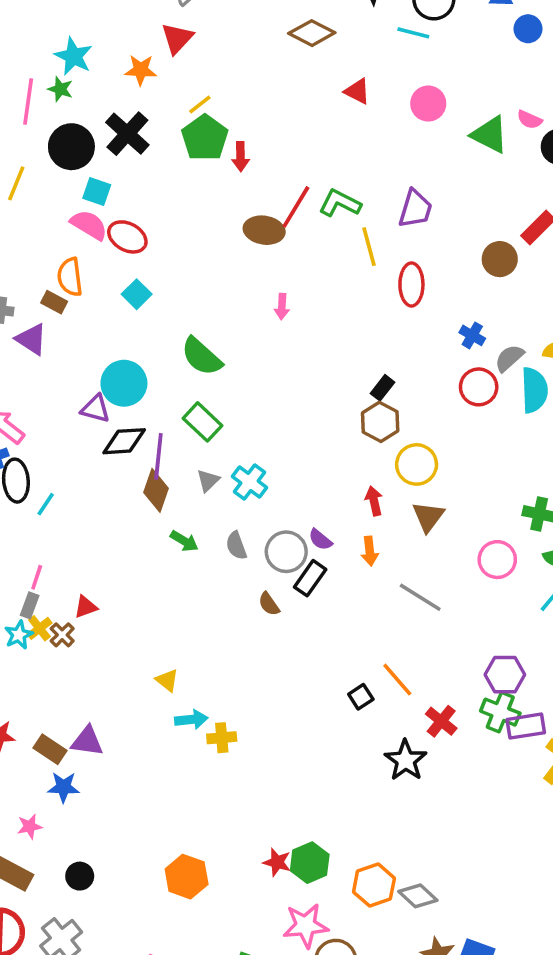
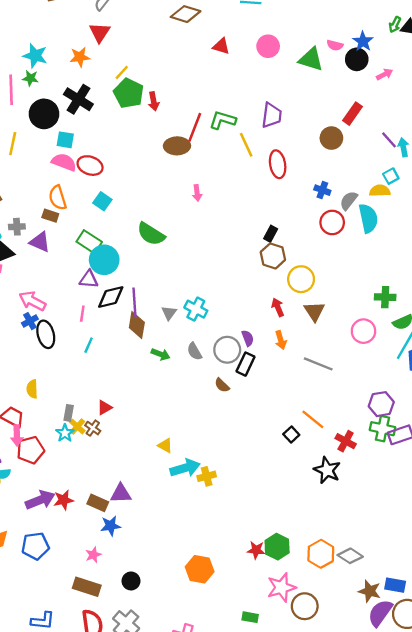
green rectangle: (203, 422) -> (89, 242), moved
cyan line: (46, 504) -> (89, 345), moved
purple semicircle: (320, 540) -> (248, 338), turned -140
pink line: (37, 577) -> (82, 314), moved
cyan arrow: (191, 719) -> (185, 468), size x1.4

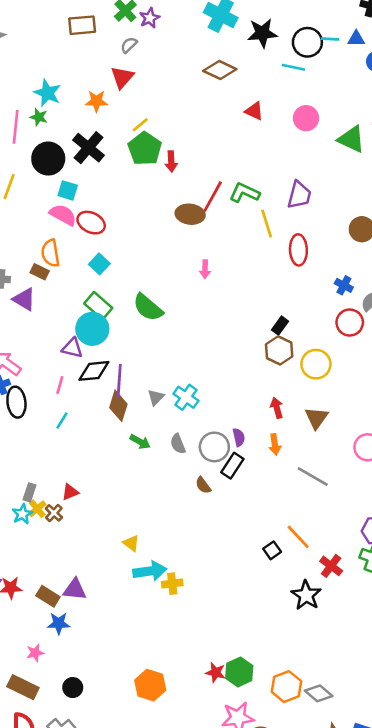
green rectangle: (89, 242) -> (98, 306), moved
yellow circle: (301, 279) -> (316, 364), moved

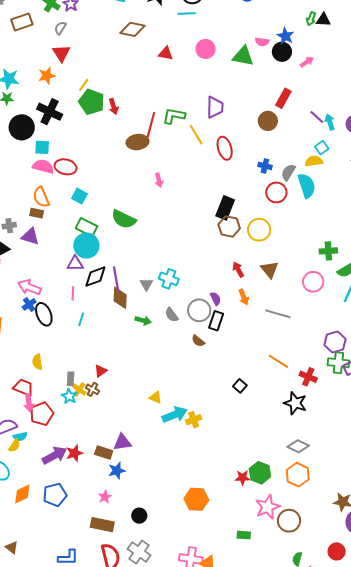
black rectangle: (280, 326) -> (225, 208), size x1.6
black square: (272, 550) -> (240, 386), moved
gray diamond: (319, 693) -> (298, 446), moved

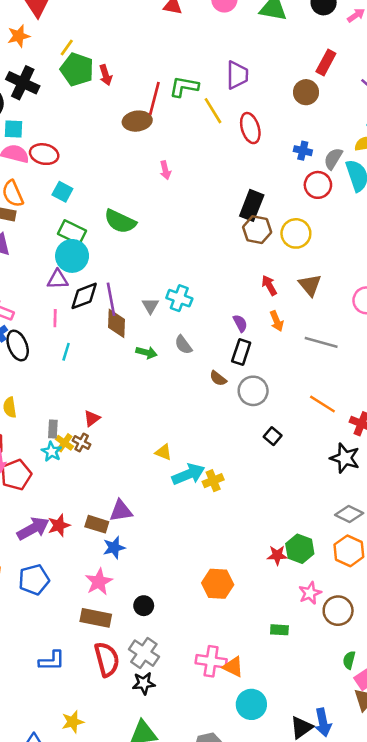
gray circle: (199, 310) -> (253, 391), moved
pink star: (105, 497) -> (99, 582), size x1.5
pink star: (268, 507) -> (310, 593), size x0.7

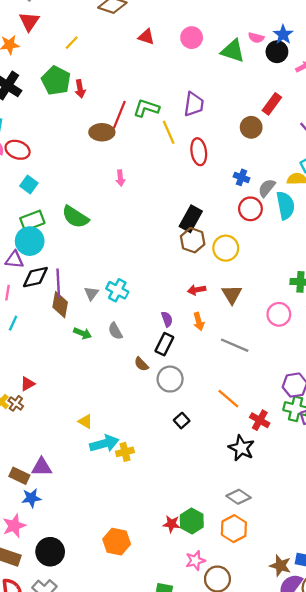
yellow line: (67, 48) -> (72, 43), moved
green rectangle: (72, 232) -> (32, 221), turned -55
red arrow: (269, 285) -> (197, 290), turned -78
black circle: (144, 606) -> (50, 552), size x1.6

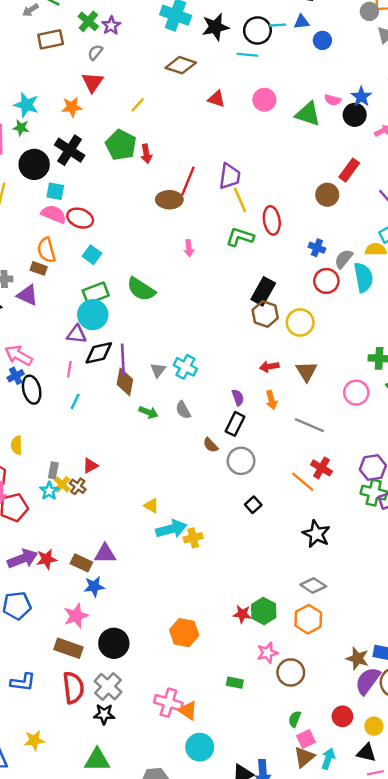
purple trapezoid: (194, 104) -> (230, 176), moved
green L-shape: (146, 108) -> (240, 237), moved
red cross: (260, 420) -> (321, 468), moved

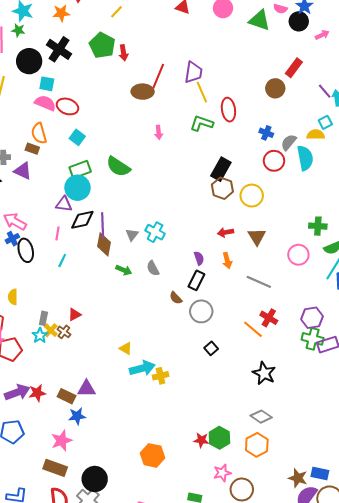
black circle: (114, 643) -> (95, 479), moved

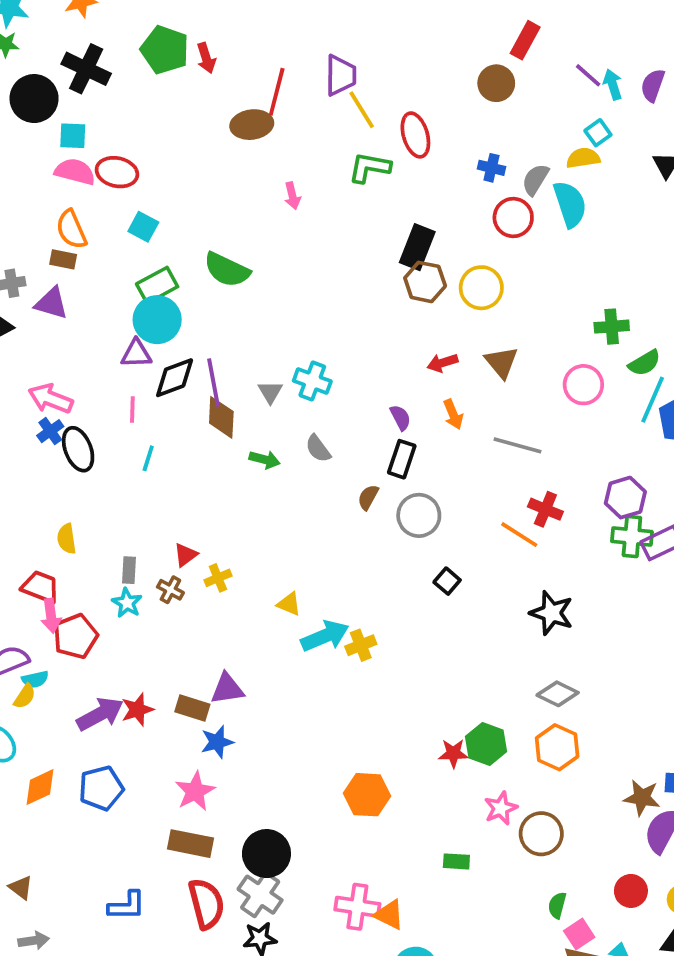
brown semicircle: (176, 298) -> (368, 497), turned 80
yellow cross: (51, 330) -> (218, 578), moved, turned 32

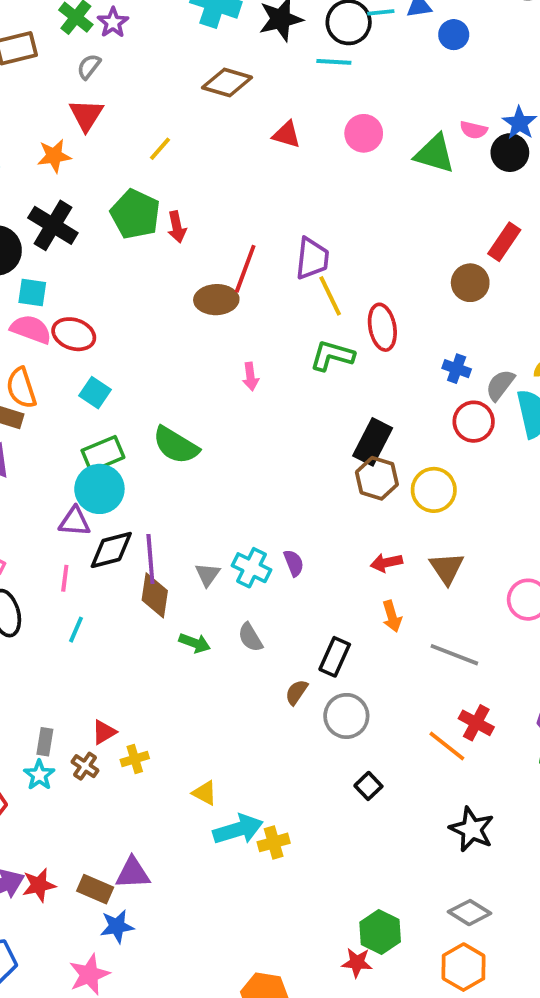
purple semicircle: (400, 418) -> (294, 563), moved
green hexagon: (486, 744) -> (380, 932), moved

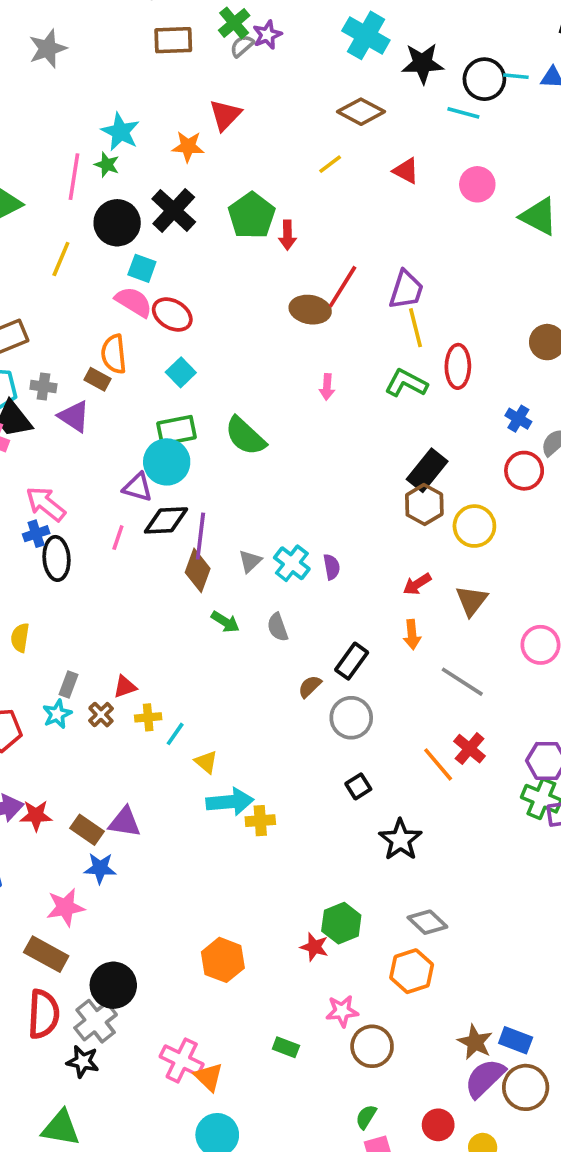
gray semicircle: (89, 67) -> (242, 46), moved
yellow line: (160, 149) -> (330, 164), moved
red arrow: (386, 563) -> (417, 584), turned -32
cyan line: (76, 630) -> (175, 734), moved
black star: (472, 829) -> (400, 840), moved

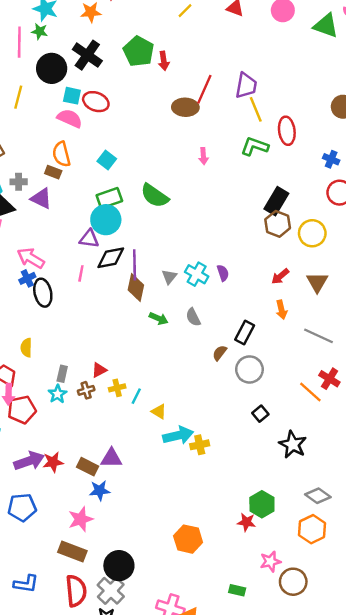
red ellipse: (172, 314) -> (96, 102), moved
brown cross: (101, 715) -> (86, 390), turned 35

